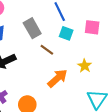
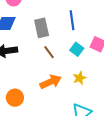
cyan square: (66, 33) -> (77, 49), moved

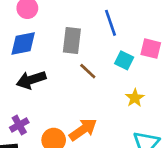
gray rectangle: (42, 28) -> (72, 40), turned 30
orange arrow: (51, 82) -> (83, 130), moved

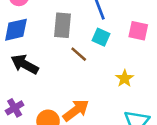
cyan square: (124, 60) -> (101, 37), moved
black arrow: (31, 80) -> (25, 64), turned 48

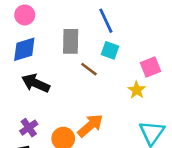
pink square: (138, 31) -> (151, 67), moved, turned -30

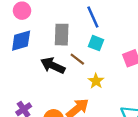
black arrow: (36, 83) -> (53, 66), moved
yellow star: (137, 90) -> (96, 81), moved

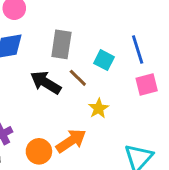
blue line: (93, 17) -> (138, 50), moved

